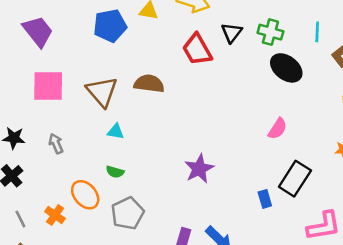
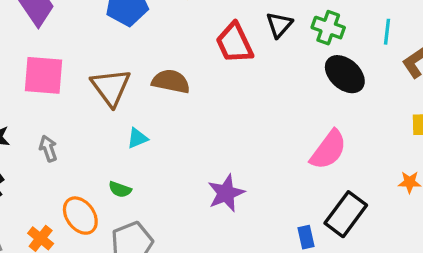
pink semicircle: (278, 129) -> (328, 150), size x1.5
cyan triangle: (116, 132) -> (137, 138), moved, turned -36

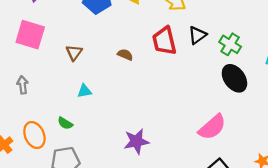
brown semicircle: (171, 81) -> (125, 55), moved, size x0.6
brown triangle: (111, 87) -> (74, 53), size x0.6

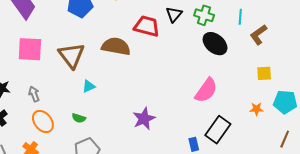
red trapezoid: (164, 41) -> (147, 26), turned 132
brown triangle: (74, 53) -> (71, 55), size x1.8
brown semicircle: (125, 55) -> (116, 46), size x2.0
orange ellipse: (34, 135) -> (43, 121), moved

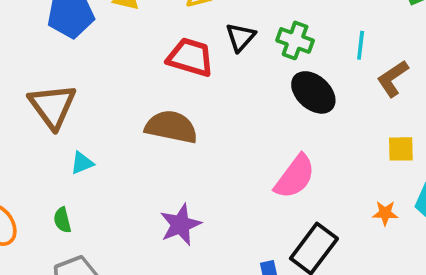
brown semicircle: (116, 46) -> (171, 127), moved
green semicircle: (79, 118) -> (62, 220), turned 56

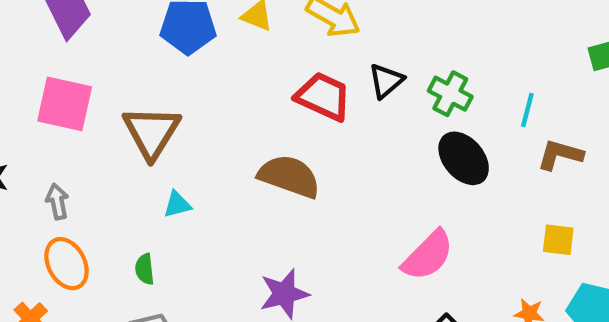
brown L-shape: (393, 78) -> (560, 155), turned 42

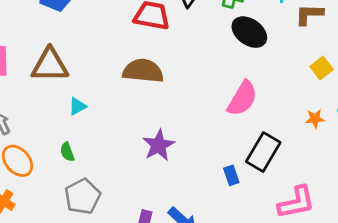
brown triangle: (152, 132) -> (50, 65), turned -48
yellow square: (558, 240) -> (322, 68), turned -30

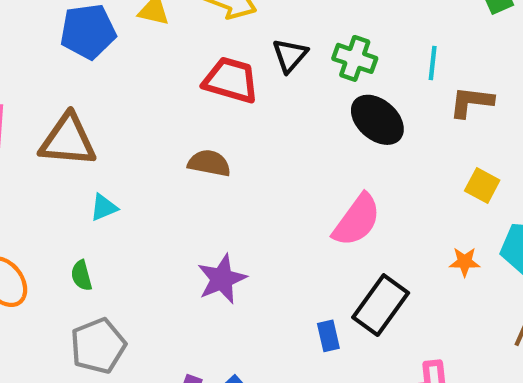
yellow square: (322, 68) -> (482, 185), turned -30
brown semicircle: (143, 71) -> (209, 163), size x0.7

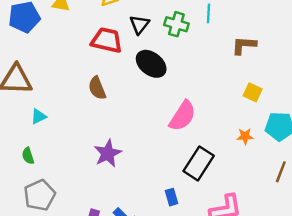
cyan line: (433, 63) -> (208, 13), moved
black ellipse: (377, 120) -> (151, 64), moved
brown semicircle: (209, 163) -> (97, 88), turned -120
blue rectangle: (328, 336) -> (171, 197), moved

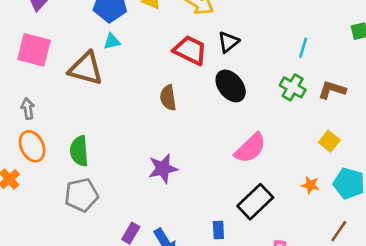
green cross: (176, 24) -> (293, 87), moved
cyan triangle: (39, 116) -> (112, 41), moved
green semicircle: (28, 156) -> (79, 151), size x1.6

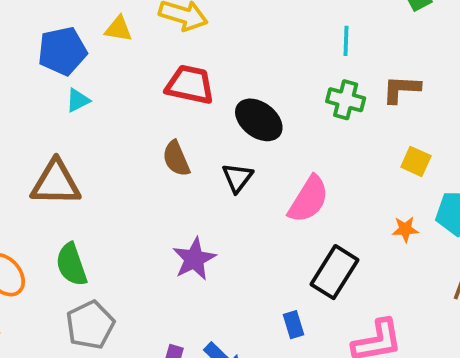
black triangle: (228, 42) -> (237, 178), moved
brown triangle: (86, 68) -> (56, 183), moved

